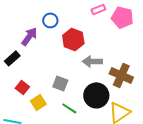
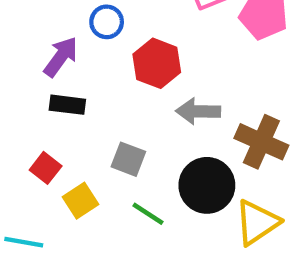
black rectangle: (12, 58) -> (67, 105), moved, turned 49

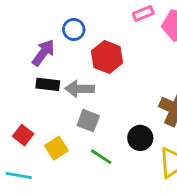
gray arrow: (198, 111) -> (80, 89), moved
red square: (46, 168) -> (23, 135), moved
black circle: (207, 185) -> (140, 138), size x0.7

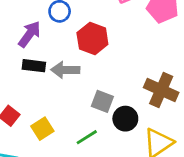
gray square: (88, 121) -> (102, 101), moved
green line: (101, 157) -> (87, 137), turned -65

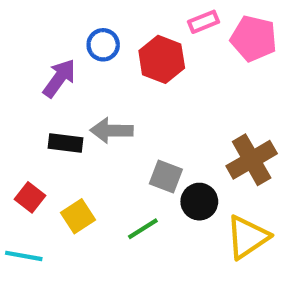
red hexagon: (92, 38) -> (162, 59), moved
black rectangle: (34, 66) -> (66, 143), moved
brown cross: (161, 90) -> (252, 160), turned 36

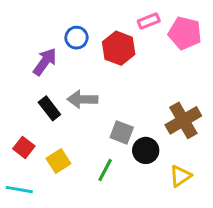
black rectangle: (66, 143) -> (49, 108), turned 45
green line: (143, 229) -> (105, 170), turned -30
yellow triangle: (247, 237) -> (180, 176), size x0.7

